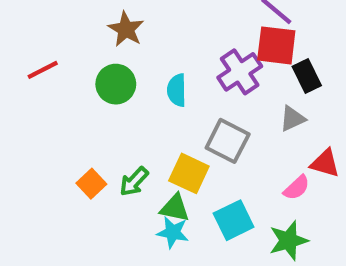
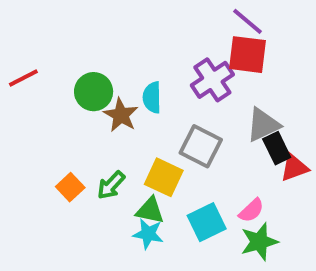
brown star: (126, 29) -> (121, 115), moved
black rectangle: (307, 76) -> (277, 148), moved
gray triangle: (293, 119) -> (263, 125), size x1.4
red triangle: (325, 163) -> (294, 168), turned -36
pink semicircle: (297, 188) -> (251, 210), moved

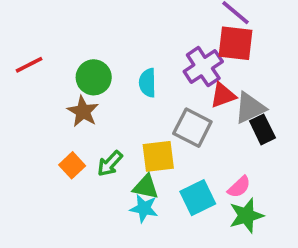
brown star: (121, 115) -> (83, 111), moved
red triangle: (294, 168) -> (223, 95), moved
yellow square: (164, 177) -> (158, 156), turned -32

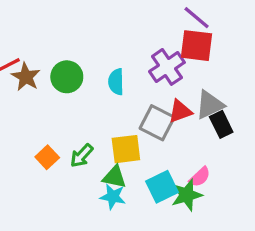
red triangle: (223, 95) -> (180, 111), moved
brown star: (83, 111) -> (26, 77), moved
green star: (246, 216) -> (187, 195), moved

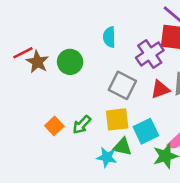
cyan semicircle: (116, 82) -> (109, 37), moved
gray square: (157, 123) -> (122, 85), moved
green triangle: (114, 177) -> (122, 147), moved
cyan square: (162, 187) -> (146, 131), moved

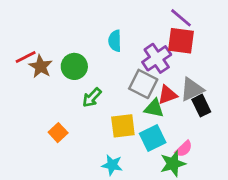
gray square: (122, 85) -> (143, 84), moved
green arrow: (82, 125) -> (92, 97), moved
green triangle: (122, 147) -> (154, 108), moved

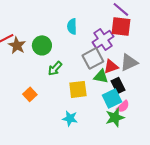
gray square: (143, 84) -> (93, 58), turned 35
black rectangle: (201, 106) -> (118, 85), moved
cyan square: (153, 138) -> (112, 98), moved

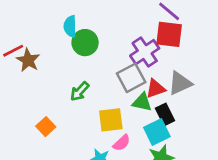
cyan semicircle: (72, 26) -> (70, 26), moved
green circle: (42, 45) -> (85, 43), moved
pink semicircle: (123, 106) -> (122, 143), moved

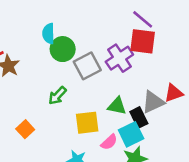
gray square: (131, 78) -> (87, 66), moved
gray triangle: (180, 83) -> (153, 102), moved
red triangle: (156, 89) -> (174, 93), moved
pink semicircle: (122, 143) -> (109, 142), moved

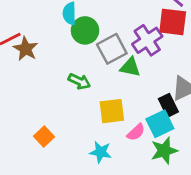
green arrow: (57, 96) -> (79, 81), turned -108
green triangle: (117, 106) -> (130, 67), moved
orange square: (25, 129) -> (44, 136), moved

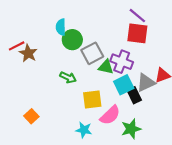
purple cross: (147, 40) -> (122, 62), moved, turned -35
cyan square: (160, 124) -> (124, 85), moved
pink semicircle: (136, 132) -> (110, 115), size x1.5
orange square: (44, 136) -> (31, 116), moved

